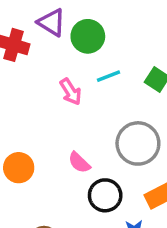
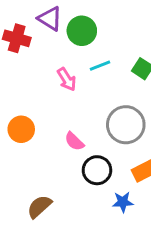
orange circle: (19, 168) -> (21, 129), moved

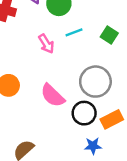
pink semicircle: (74, 141) -> (53, 95), size x1.5
black circle: (97, 170) -> (84, 113), moved

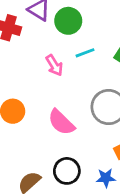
black circle: (84, 113) -> (67, 171), moved

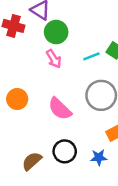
green circle: (68, 21) -> (56, 32), moved
cyan line: (85, 53) -> (91, 56), moved

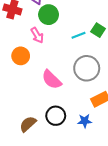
pink arrow: (54, 59) -> (37, 35), moved
orange circle: (17, 99) -> (21, 56), moved

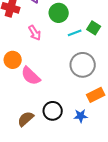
green circle: (49, 15) -> (59, 13), moved
orange circle: (21, 56) -> (13, 60), moved
pink semicircle: (52, 80) -> (31, 76), moved

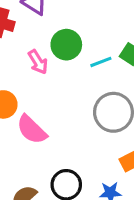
green circle: (59, 13) -> (66, 45), moved

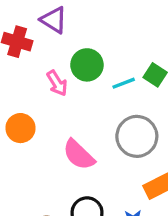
pink semicircle: (32, 130) -> (79, 155), moved

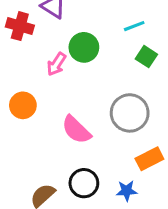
pink arrow: (57, 83) -> (56, 64), turned 65
cyan line: (124, 83) -> (134, 26), moved

